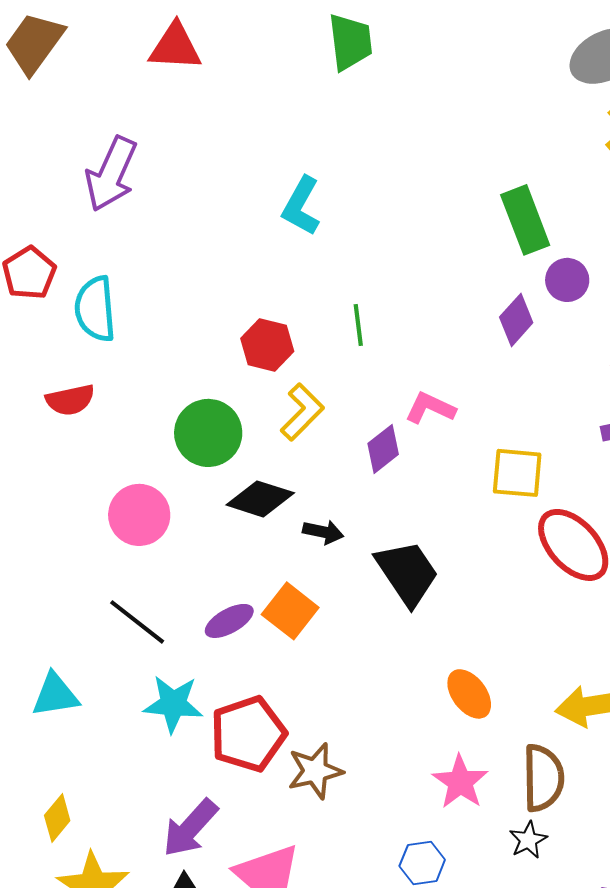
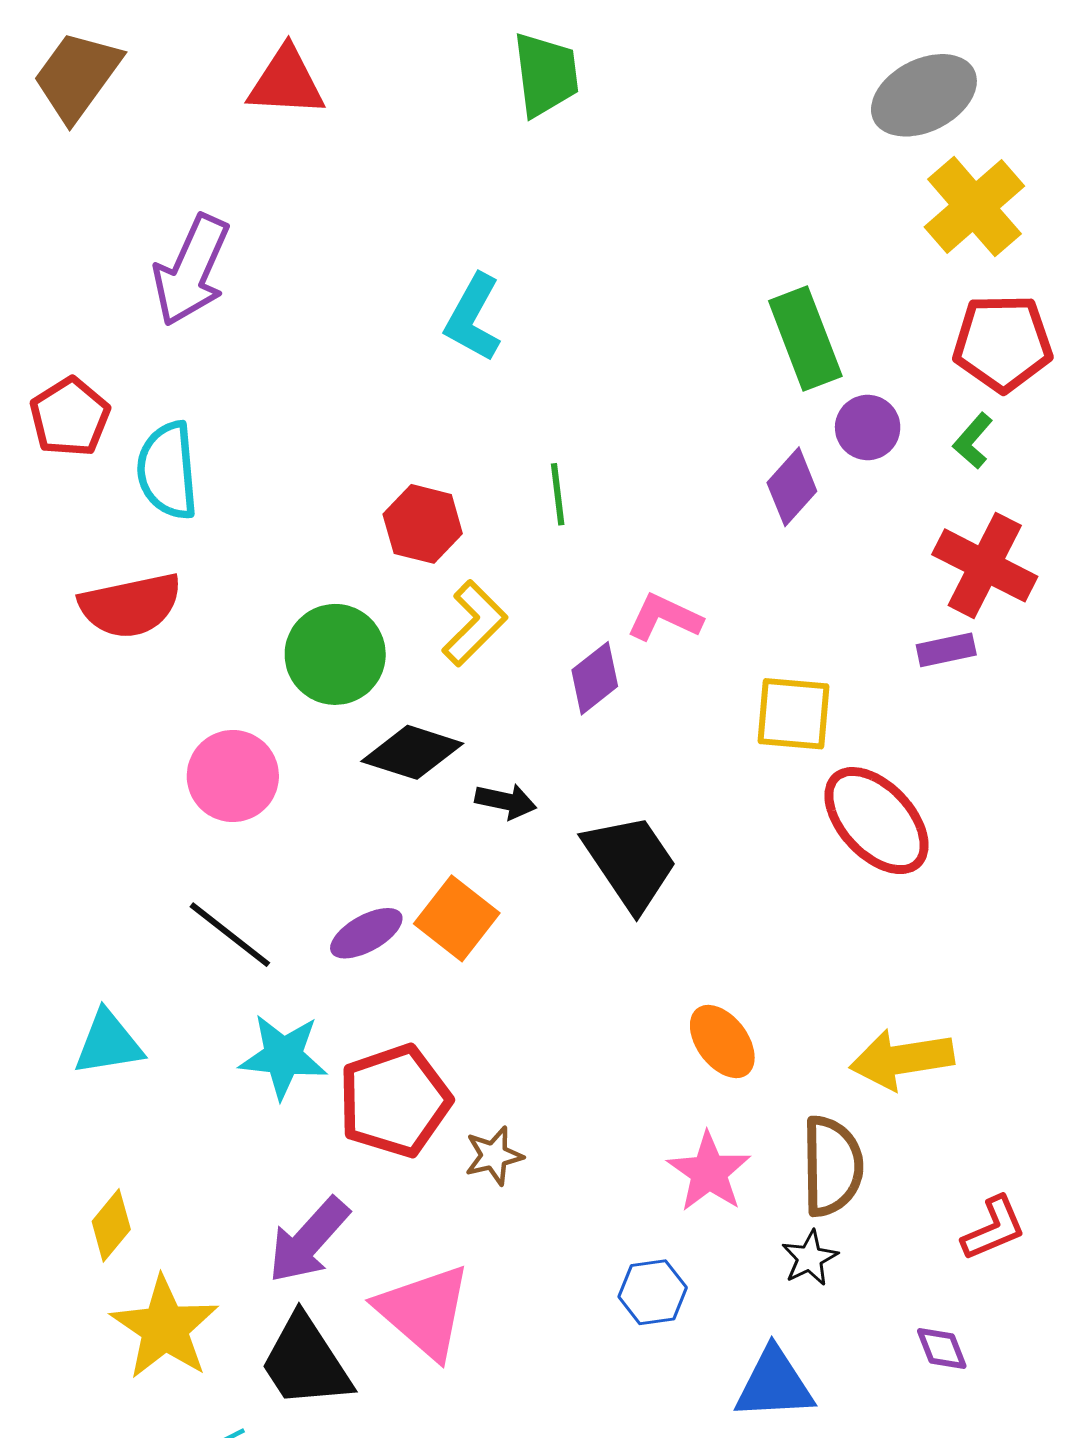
red semicircle: (70, 400) -> (131, 605), size x1.4
brown star: (315, 771) -> (494, 1156), size x0.7

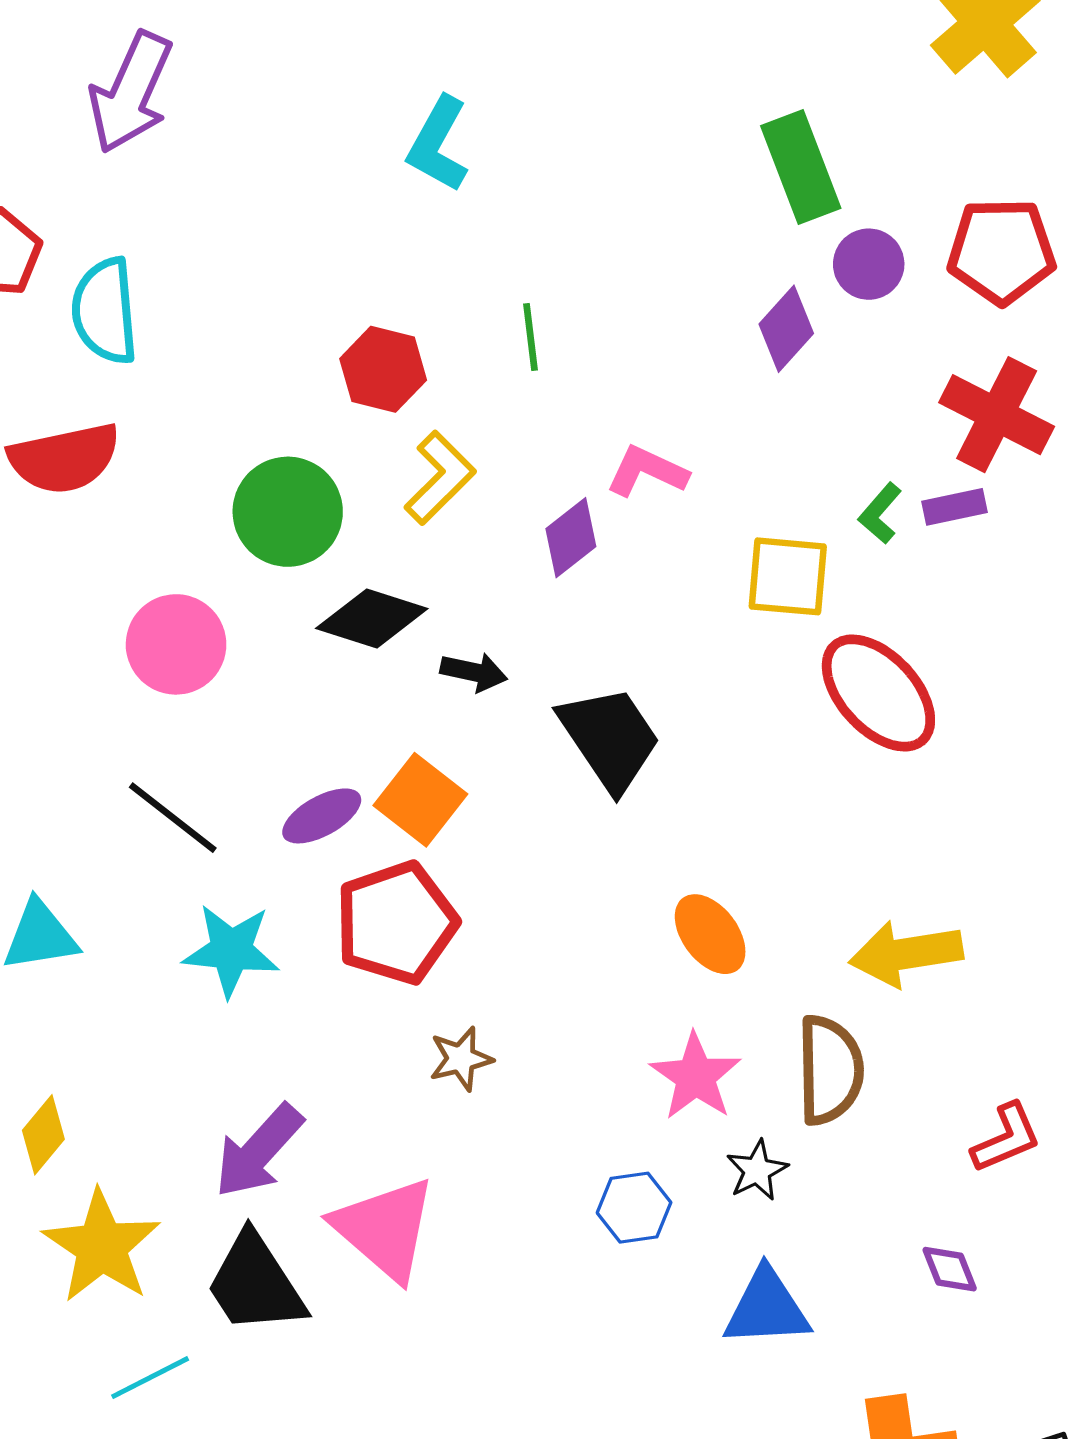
red pentagon: (1003, 343) -> (1001, 251), moved
green L-shape: (973, 441) -> (880, 513), moved
red pentagon: (394, 1101) -> (396, 923), moved
black star: (810, 1258) -> (757, 1170), moved

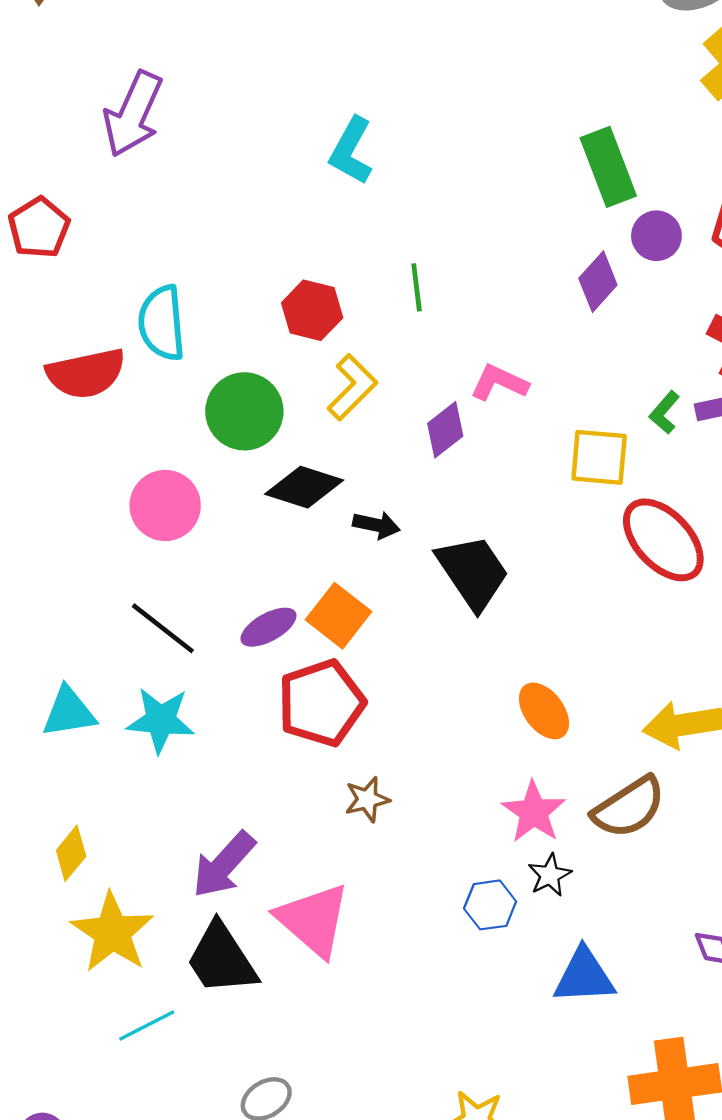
cyan semicircle: (105, 311) -> (162, 323), moved
cyan star: (231, 950) -> (161, 720), moved
brown semicircle: (830, 1070) -> (629, 807), turned 58
black star: (757, 1170) -> (550, 875), moved

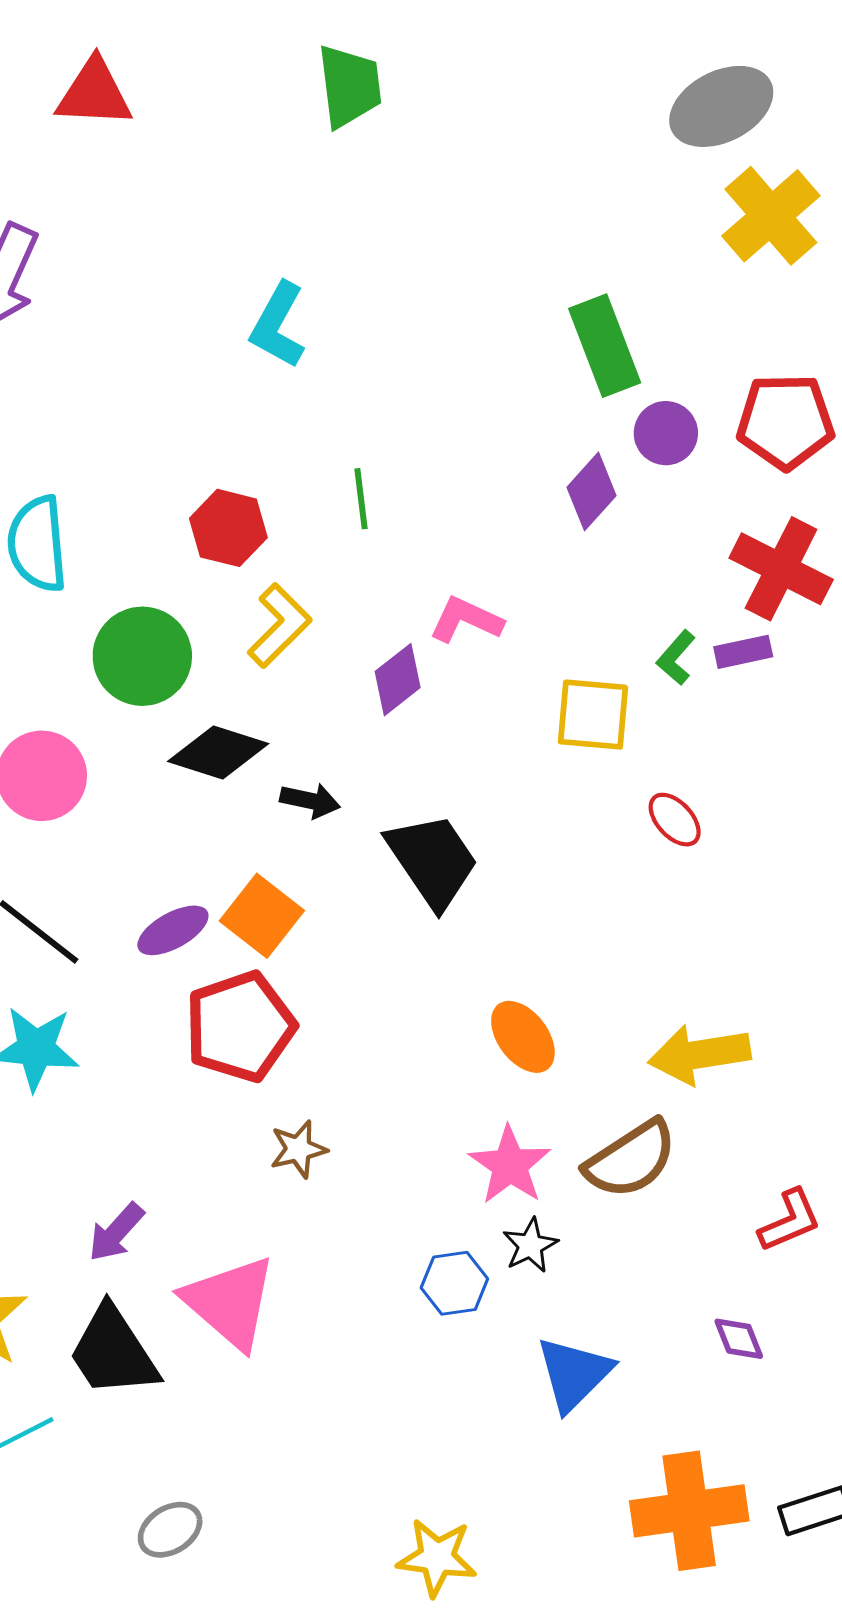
red ellipse: (663, 540) -> (675, 820), size x0.5
purple arrow: (224, 865) -> (116, 1232), size x0.7
blue triangle: (584, 976) -> (574, 1374), turned -42

